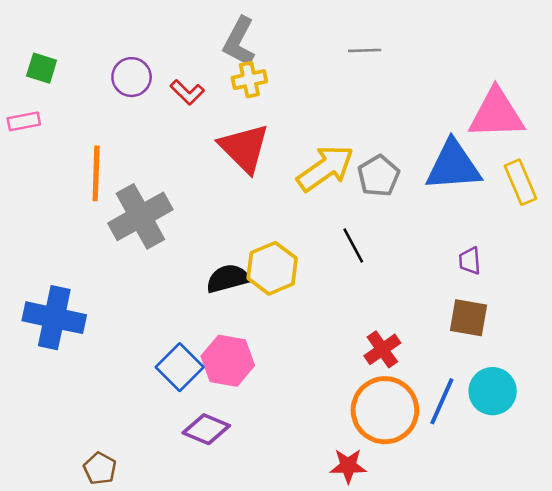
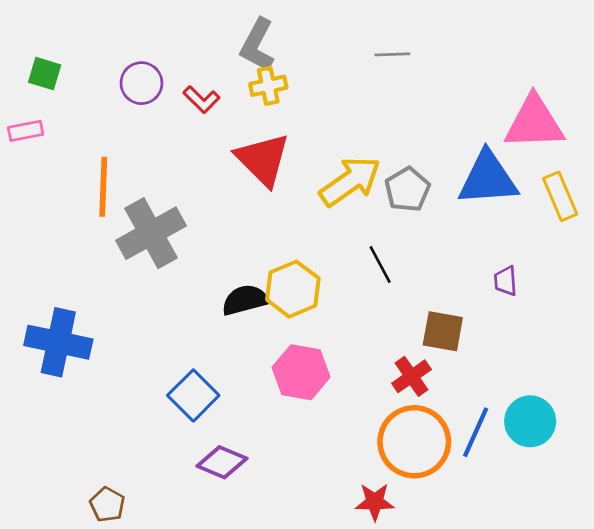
brown square: (468, 318) -> (443, 331), moved
pink hexagon: (228, 361) -> (301, 372), moved

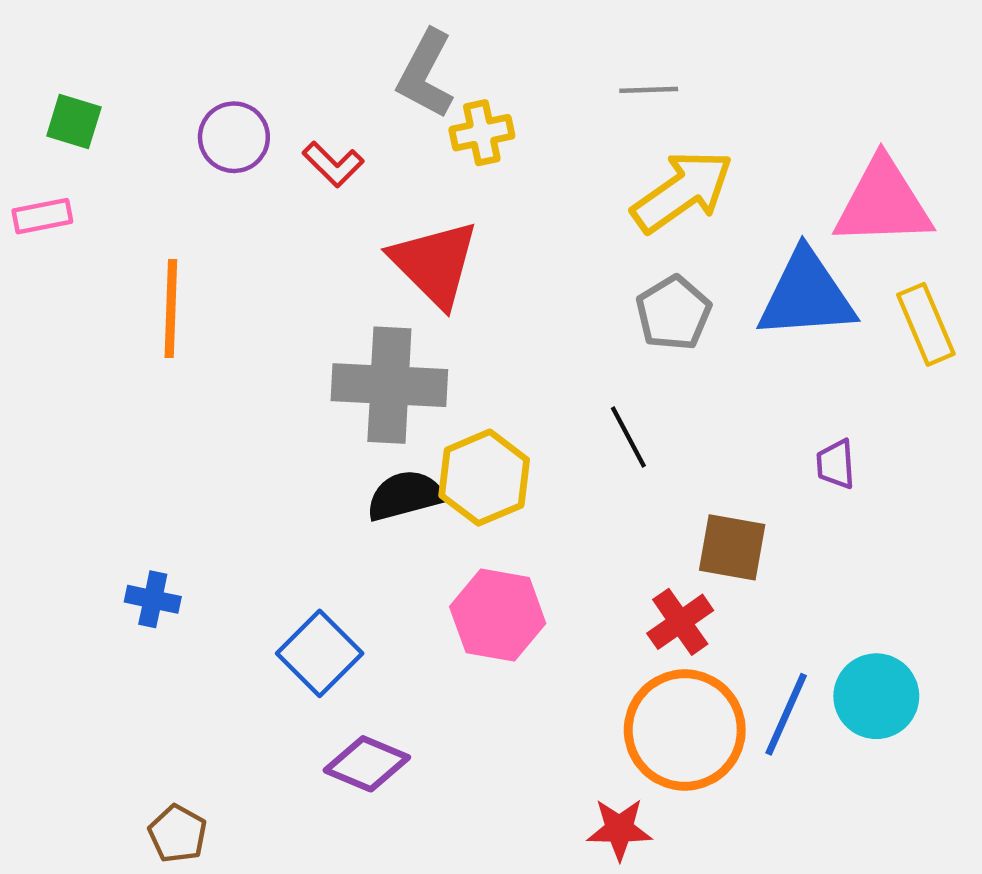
yellow cross: (268, 86) -> (482, 133), moved
yellow arrow: (350, 181) -> (682, 191), moved
gray cross: (151, 233) -> (389, 385), moved, turned 32
blue cross: (58, 342) -> (153, 599), moved, size x0.5

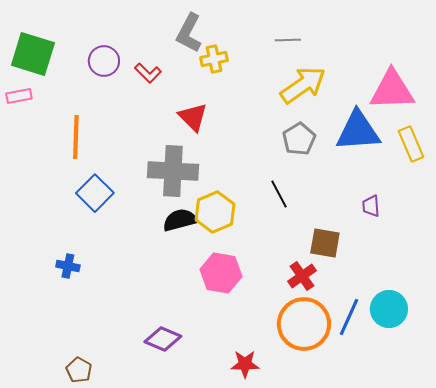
green square: (74, 121) -> (33, 54), size x1.8
red triangle: (435, 263) -> (193, 117), size x0.7
blue square: (320, 653) -> (95, 193), moved
red star: (619, 829) -> (245, 364), moved

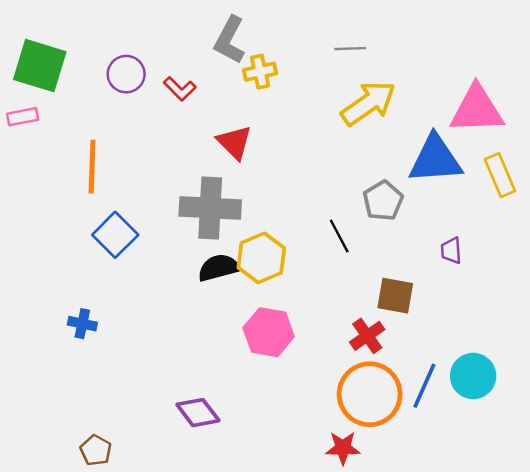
gray pentagon: (299, 139) -> (383, 201), moved
purple diamond: (163, 339) -> (198, 413), turned 30
red star: (245, 364) -> (343, 448), moved

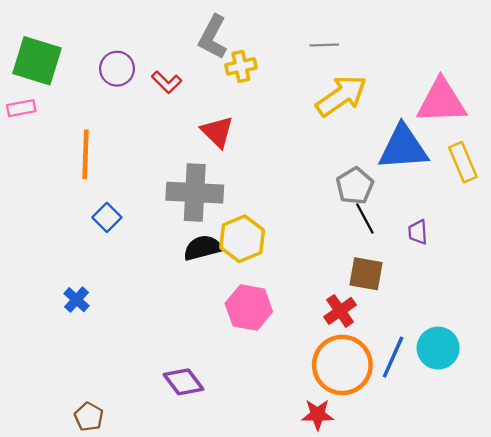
blue square: (115, 235) -> (107, 217), size x0.7
black line: (339, 236) -> (365, 218), moved
blue cross: (82, 324) -> (76, 300), turned 30

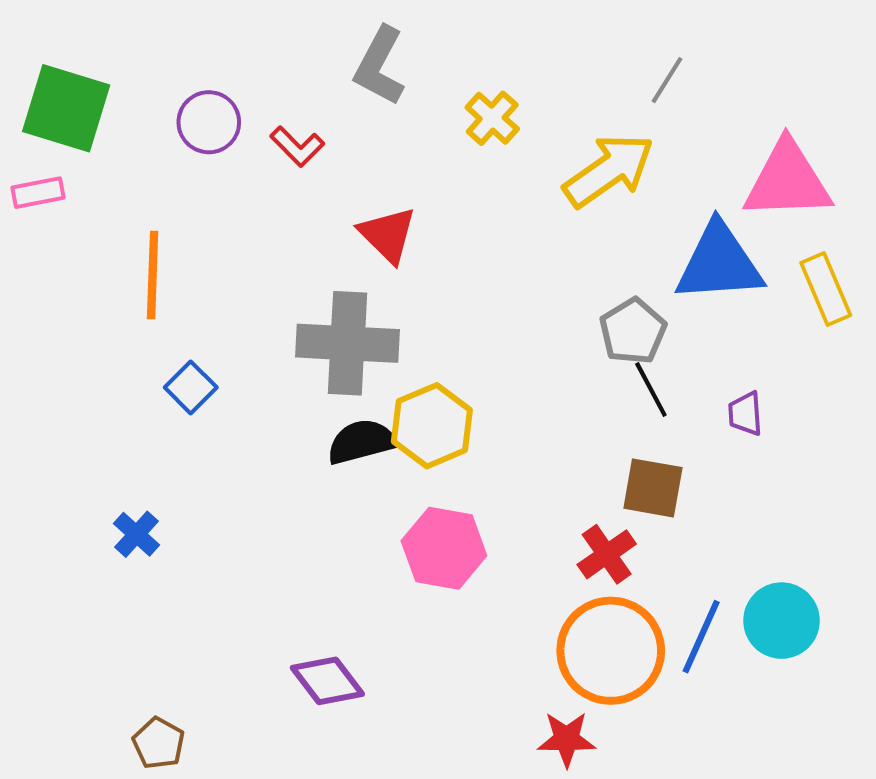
gray line: (324, 45) -> (667, 80), moved, turned -56
yellow cross: (241, 66) -> (492, 118), moved, turned -36

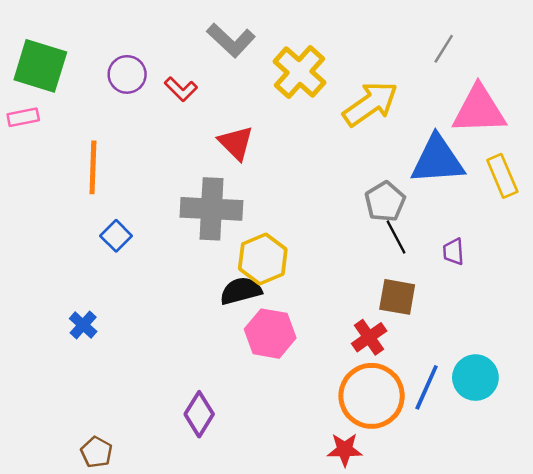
gray L-shape: (380, 66) -> (231, 40), turned -75
gray line: (667, 80) -> (444, 49), moved
yellow cross: (492, 118) -> (299, 72), size x1.6
black semicircle: (362, 442) -> (241, 291), moved
purple diamond: (327, 681) -> (199, 414), turned 69

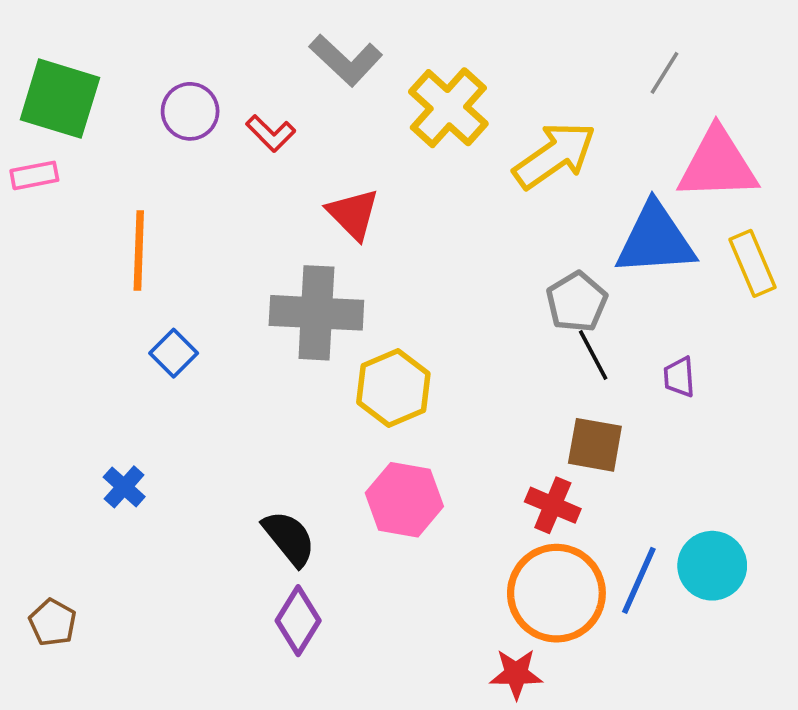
black semicircle: (241, 291) -> (289, 538), moved, turned 66
red cross: (369, 337) -> (553, 505), turned -32
brown pentagon: (97, 452) -> (53, 622), moved

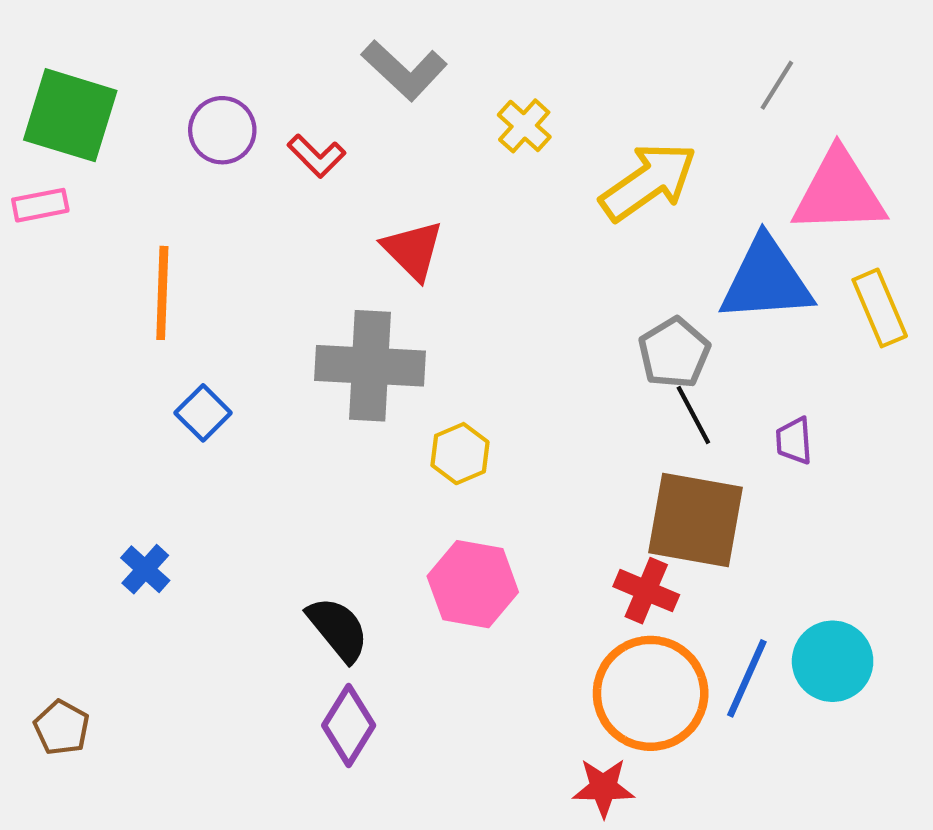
yellow cross: (448, 108) -> (524, 126), size x0.6
yellow hexagon: (393, 388) -> (460, 454), size x0.7
brown square: (595, 445) -> (696, 520), size x1.5

